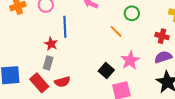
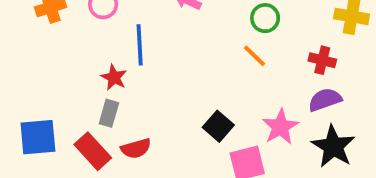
orange line: (116, 31) -> (255, 56), moved
pink star: (130, 60) -> (280, 127), moved

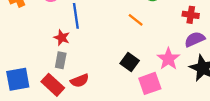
orange line: (255, 56) -> (136, 20), moved

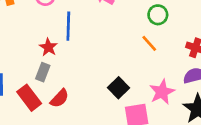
orange line: (136, 20) -> (149, 43), moved
red semicircle: (80, 81) -> (60, 98), turned -36

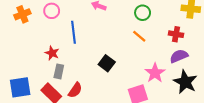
red star: (48, 47) -> (52, 53), moved
black square: (119, 88) -> (107, 63), moved

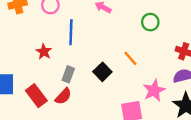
orange line: (139, 36) -> (130, 58), moved
gray rectangle: (59, 71) -> (68, 74), moved

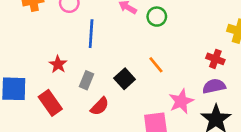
green circle: (150, 22) -> (157, 17), moved
red star: (44, 52) -> (58, 64), moved
red semicircle: (63, 96) -> (100, 106), moved

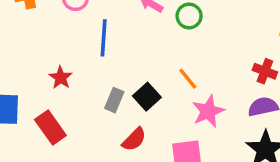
gray rectangle: (87, 80) -> (114, 100), moved
pink star: (181, 101) -> (208, 111), moved
red semicircle: (100, 106) -> (134, 139), moved

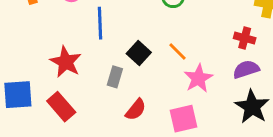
red star: (61, 78) -> (66, 62), size x1.5
black square: (147, 97) -> (139, 53), moved

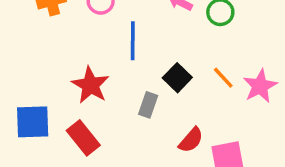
pink star: (198, 78) -> (260, 86), moved
red semicircle: (136, 110) -> (191, 140), moved

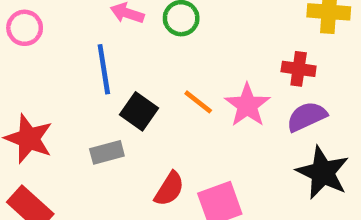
blue line: (133, 41) -> (104, 69), moved
gray rectangle: (148, 105) -> (107, 152), turned 65

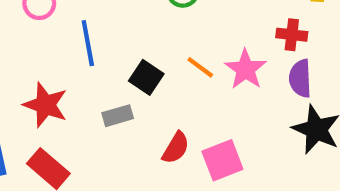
blue line: (104, 69) -> (88, 43), moved
purple semicircle: (307, 117) -> (300, 78), turned -66

